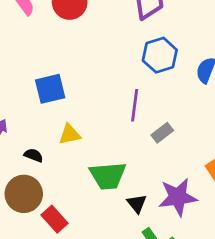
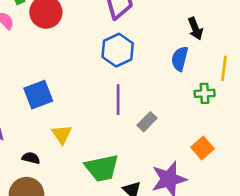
blue hexagon: (160, 55) -> (118, 50), moved
yellow triangle: (70, 134) -> (62, 134), turned -45

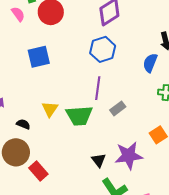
blue square: (38, 95) -> (39, 57), moved
green trapezoid: (102, 168) -> (79, 116), moved

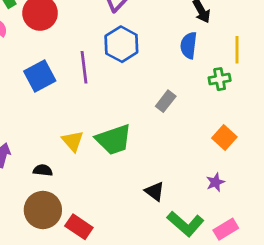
purple line: (98, 88) -> (84, 67), moved
gray rectangle: (118, 108) -> (166, 101), moved
purple star: (129, 156) -> (215, 182), moved, size x0.5

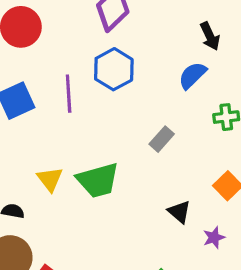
blue semicircle: (189, 45) -> (192, 75), turned 35
black triangle: (155, 191) -> (179, 212), moved

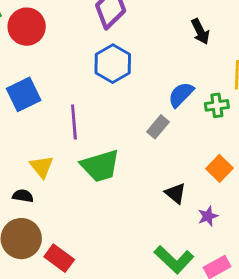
blue semicircle: (192, 75) -> (181, 94), moved
purple line: (69, 94) -> (74, 122), moved
yellow triangle: (50, 179) -> (42, 167), moved

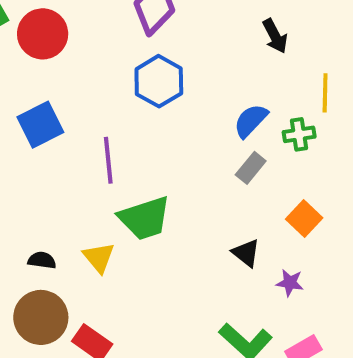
gray rectangle: (158, 127) -> (251, 168), moved
yellow triangle: (42, 167) -> (99, 257), moved
purple star: (208, 216) -> (290, 283), turned 30

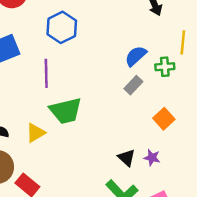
blue hexagon: (159, 81) -> (62, 27), moved
black triangle: (246, 253) -> (127, 158), moved
yellow triangle: (99, 257) -> (36, 133), turned 35

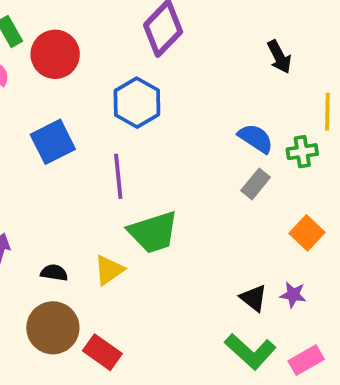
blue semicircle: (136, 56) -> (256, 138), turned 80

